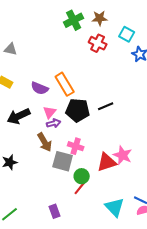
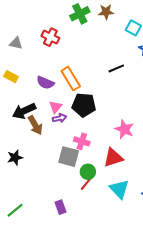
red cross: (98, 43) -> (50, 37), moved
black line: (106, 106) -> (116, 68), moved
brown arrow: (45, 142) -> (35, 125), moved
pink star: (123, 155) -> (124, 129), moved
cyan triangle: (115, 207) -> (119, 189), moved

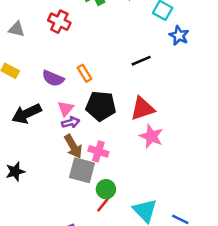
orange rectangle: (71, 79) -> (85, 73), size x0.6
brown arrow: (35, 125) -> (73, 146), moved
red triangle: (113, 158) -> (142, 109), moved

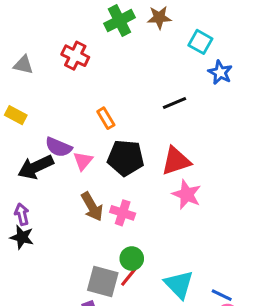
purple semicircle: (53, 78) -> (59, 147), moved
purple arrow: (71, 122) -> (22, 214), moved, turned -90
gray square: (82, 170) -> (103, 281), moved
black star: (15, 172) -> (22, 237), turned 30

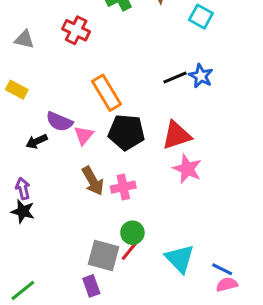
blue star: (220, 72) -> (201, 76), moved
orange rectangle: (106, 118) -> (107, 93), size x1.6
black arrow: (36, 167) -> (37, 141), size x0.6
pink cross: (123, 213) -> (123, 187), turned -30

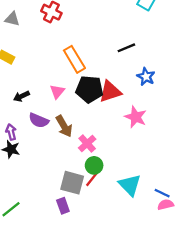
blue star: (201, 76) -> (146, 77), moved
purple semicircle: (59, 122) -> (39, 120), moved
red triangle: (177, 135) -> (110, 92), moved
pink cross: (123, 187) -> (87, 144), moved, turned -30

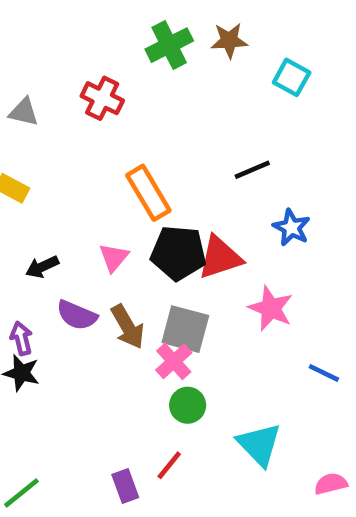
red line: (92, 179) -> (169, 465), moved
gray square: (72, 183) -> (185, 329), moved
blue line: (162, 193) -> (324, 373), moved

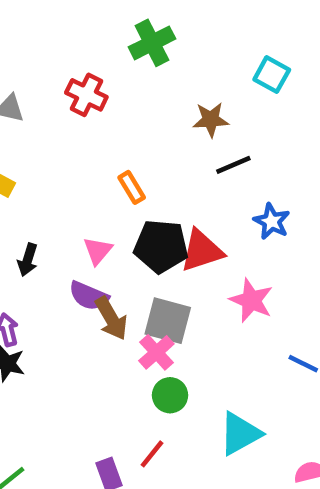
brown star: (229, 40) -> (211, 120), moved
orange rectangle: (148, 193) -> (132, 187), size x0.6
black arrow: (42, 267) -> (28, 260), turned -48
purple semicircle: (77, 315) -> (89, 296), moved
cyan triangle: (259, 444) -> (240, 434), turned 45

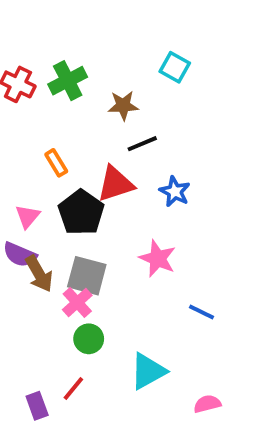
green cross: (152, 43) -> (68, 81), moved
black pentagon: (161, 246) -> (81, 213), turned 30
red triangle: (202, 251) -> (115, 184), moved

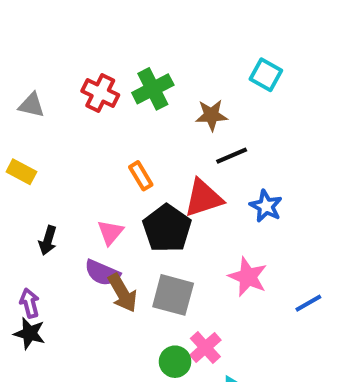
pink cross: (77, 302) -> (205, 348), moved
blue line: (202, 312) -> (308, 303), moved, turned -56

